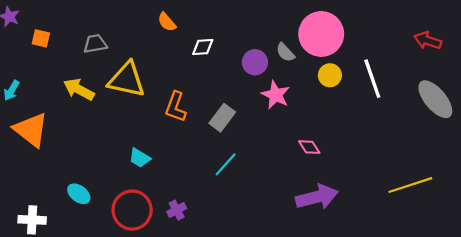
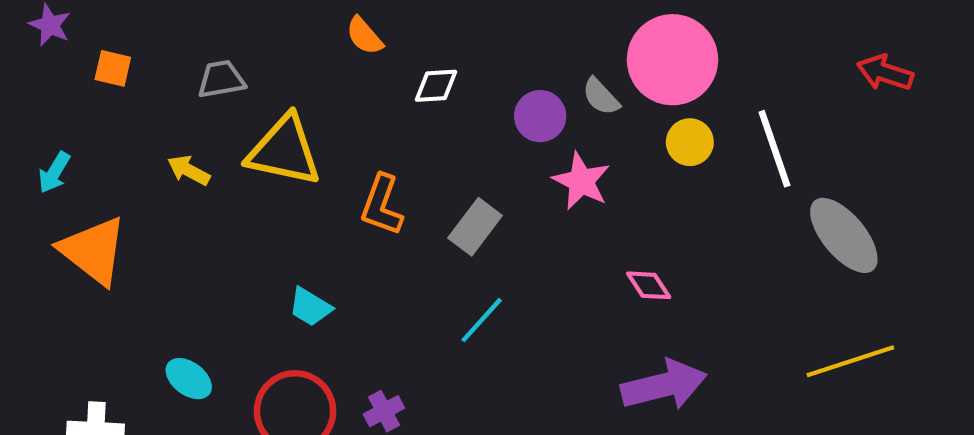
yellow arrow: (79, 89) -> (189, 170), size x0.7
gray ellipse: (435, 99) -> (844, 235), moved

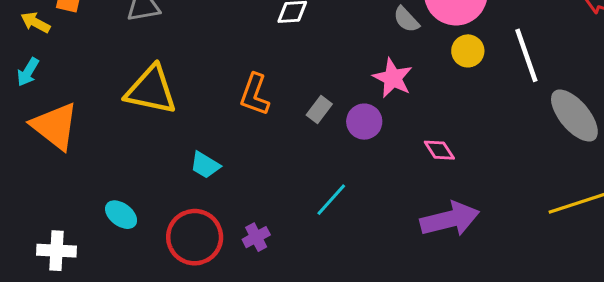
purple circle: (540, 116) -> (364, 122), moved
yellow triangle: (284, 151) -> (151, 90), moved
yellow arrow: (189, 170) -> (35, 22), moved
gray rectangle: (475, 227) -> (319, 110), size x0.7
cyan line: (482, 320) -> (331, 200), moved

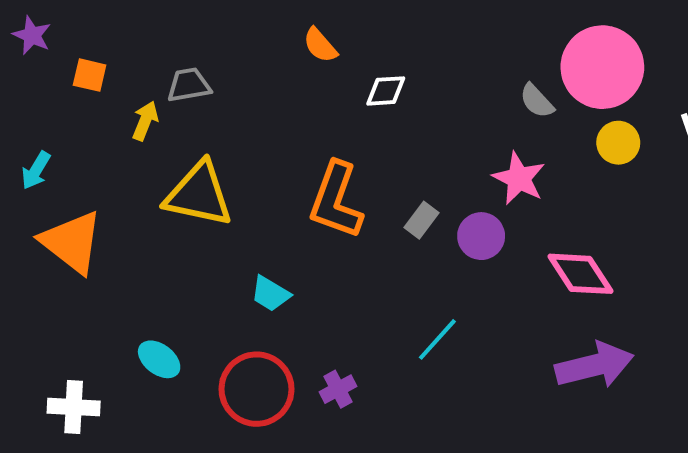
yellow arrow: (35, 22) -> (145, 121), moved, turned 84
orange L-shape: (255, 95) -> (336, 200), size x1.4
pink diamond: (439, 150) -> (580, 274), size x1.6

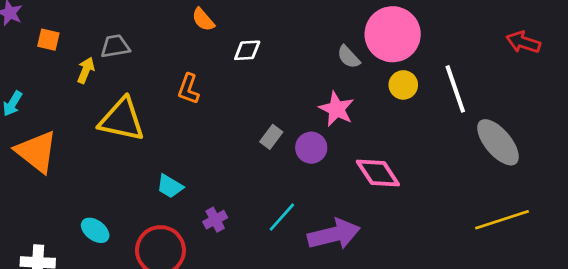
orange L-shape: (336, 200) -> (188, 89), moved, size x0.6
purple arrow: (594, 365) -> (334, 234), moved
purple cross: (338, 389) -> (215, 220), moved

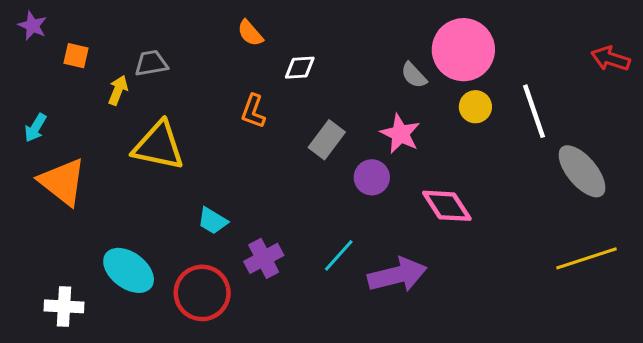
orange L-shape: (188, 89) -> (253, 111), moved
gray rectangle: (271, 137) -> (327, 140), moved, size x1.4
purple cross: (215, 220) -> (264, 258), size x1.4
cyan ellipse: (95, 230) -> (129, 270), size x1.6

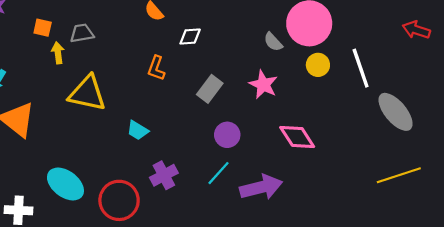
orange square: (76, 56) -> (43, 28), moved
yellow arrow: (118, 90) -> (58, 53), turned -30
purple circle: (372, 177) -> (227, 135), moved
cyan trapezoid: (213, 221) -> (138, 130), moved

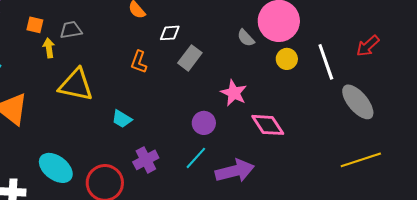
red arrow: (416, 30) -> (368, 46), moved, turned -60
pink star: (263, 85) -> (234, 93), moved
gray rectangle: (210, 89) -> (190, 58), moved

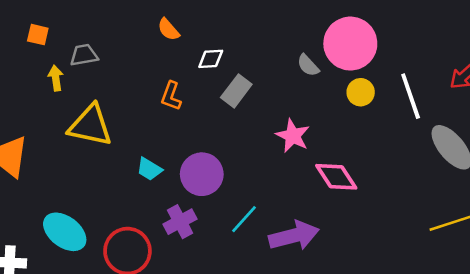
orange square: (35, 25) -> (38, 35), moved
purple circle: (204, 123) -> (202, 174), moved, size x1.4

